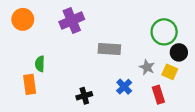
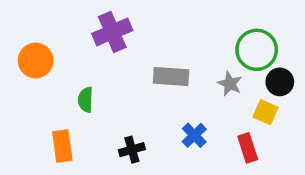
orange circle: (23, 19) -> (36, 60), moved
green semicircle: (40, 64) -> (86, 100), moved
gray star: (147, 67) -> (230, 84), moved
orange rectangle: (30, 84) -> (62, 146), moved

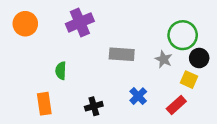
orange circle: (36, 60) -> (25, 24), moved
red rectangle: (248, 148) -> (176, 105), turned 66

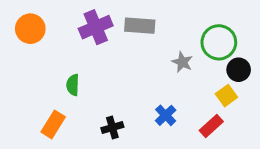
gray rectangle: (122, 54) -> (140, 26), moved
gray star: (164, 59) -> (182, 62), moved
yellow square: (189, 80) -> (226, 96), turned 30
orange rectangle: (44, 104) -> (53, 124), turned 40

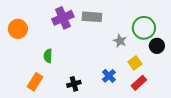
orange circle: (30, 29) -> (18, 29), moved
yellow square: (226, 96) -> (135, 63), moved

